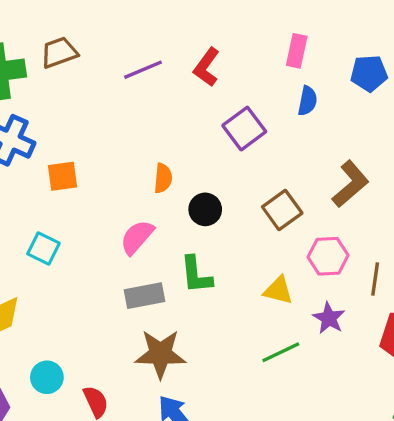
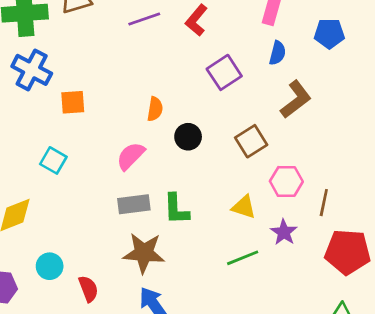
brown L-shape: (350, 184) -> (296, 99), moved
green L-shape: (196, 275) -> (176, 209), moved

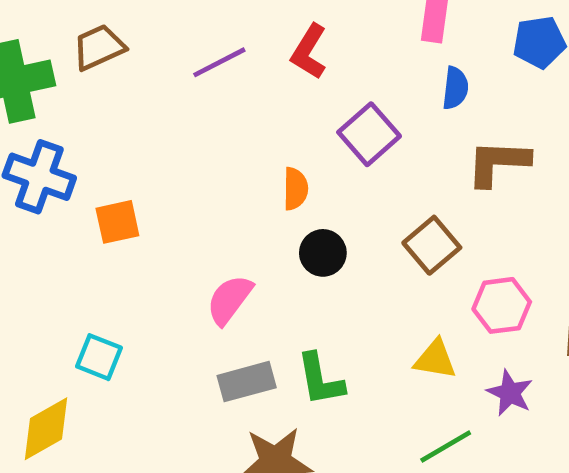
brown L-shape: (296, 99) -> (498, 163), turned -132
orange semicircle: (155, 109) -> (295, 189), moved
cyan square: (53, 160) -> (99, 357), moved

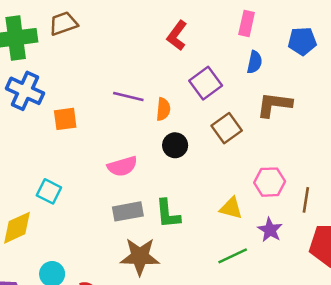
purple line: (219, 62) -> (128, 97), moved, turned 36
brown square: (432, 245) -> (227, 128), moved
pink semicircle: (229, 300) -> (122, 166), turned -148

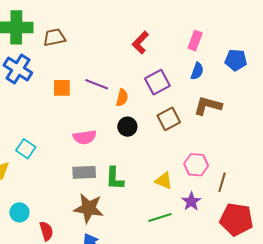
brown trapezoid: (63, 23) -> (54, 37), moved
orange square: (65, 119) -> (62, 88), moved

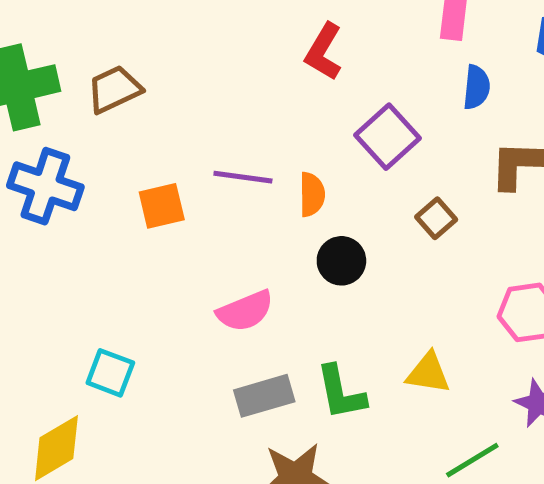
brown square: (169, 119) -> (436, 218), size x0.7
yellow triangle: (164, 181) -> (428, 373), moved

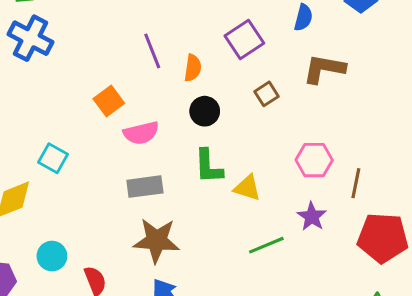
purple line: (243, 177) -> (152, 51), turned 52
orange square: (162, 206) -> (109, 101), moved, turned -32
green L-shape: (341, 392) -> (208, 166), moved

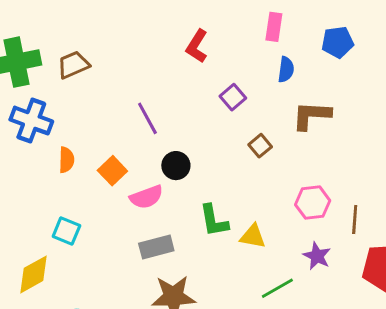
purple square: (244, 39) -> (233, 97), size x0.7
orange semicircle: (193, 68) -> (66, 160), moved
black circle: (205, 111) -> (176, 166), moved

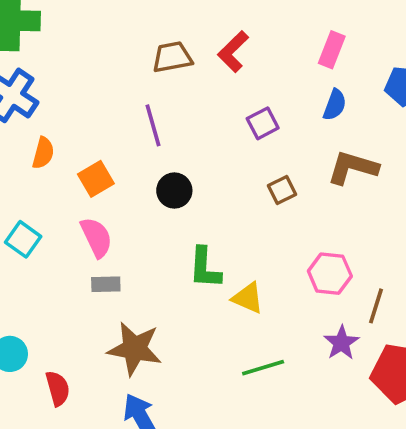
brown trapezoid: (73, 65) -> (172, 57), moved
pink semicircle: (146, 197) -> (96, 237), moved, turned -108
gray rectangle: (156, 247) -> (106, 284), moved, size x0.7
purple star: (317, 256) -> (341, 343), moved

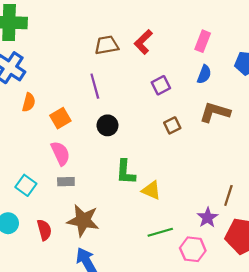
cyan square: (23, 239) -> (26, 185), moved
pink hexagon: (330, 274) -> (193, 249), moved
red semicircle: (58, 388) -> (44, 230), moved

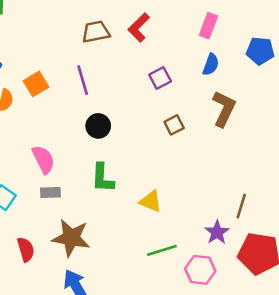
brown L-shape: (215, 112) -> (224, 109), turned 100
orange square: (60, 118) -> (36, 84), moved
green L-shape: (126, 172) -> (103, 178), moved

